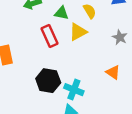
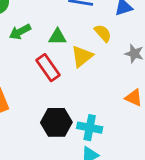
yellow semicircle: (90, 11) -> (103, 33), moved

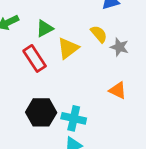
yellow semicircle: (103, 33) -> (99, 34), moved
green triangle: (58, 37) -> (45, 28), turned -30

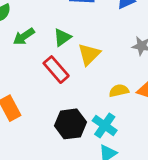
yellow semicircle: (99, 34) -> (119, 91), moved, turned -54
cyan cross: (74, 118) -> (105, 125), turned 30

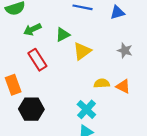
red rectangle: (56, 70) -> (37, 60), moved
black hexagon: (70, 124) -> (31, 109), moved

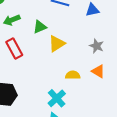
orange triangle: (123, 86) -> (98, 71), moved

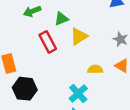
red rectangle: (14, 49) -> (48, 42), moved

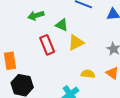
green triangle: (61, 19) -> (62, 25), turned 40

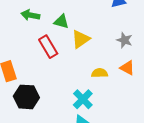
green arrow: (36, 15) -> (30, 15), turned 35

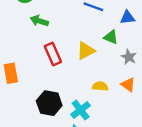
green triangle: (61, 21) -> (111, 37), moved
black hexagon: (26, 97) -> (49, 103), moved

